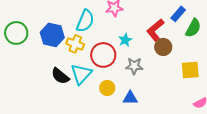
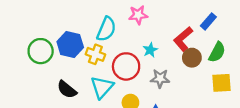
green semicircle: (193, 28) -> (217, 52), moved
green circle: (16, 33) -> (41, 51), moved
black semicircle: (60, 76) -> (67, 89), moved

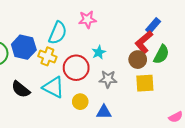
red L-shape: (183, 39) -> (144, 42), moved
yellow square: (221, 83) -> (145, 83), moved
cyan triangle: (102, 87) -> (54, 87), turned -45

